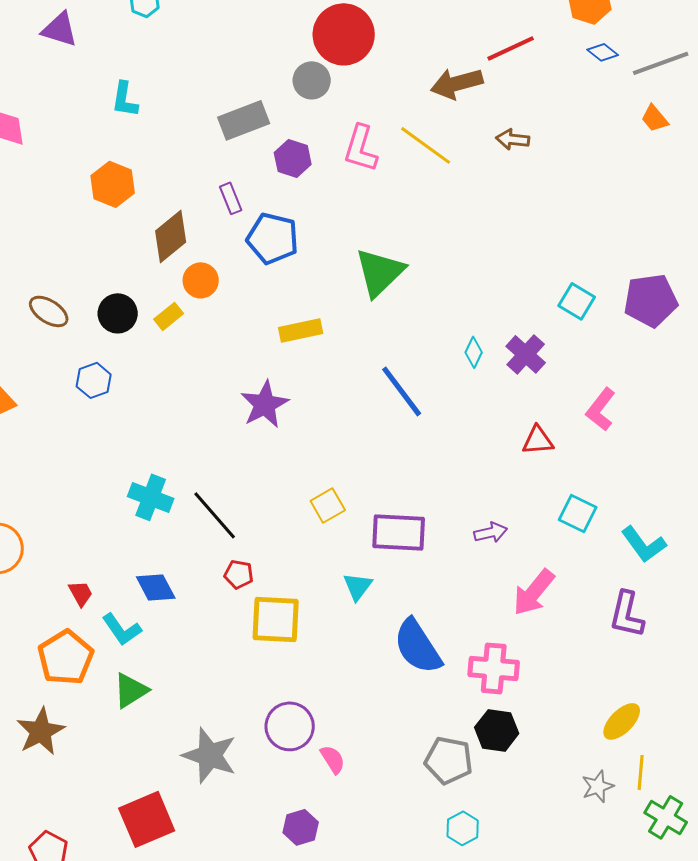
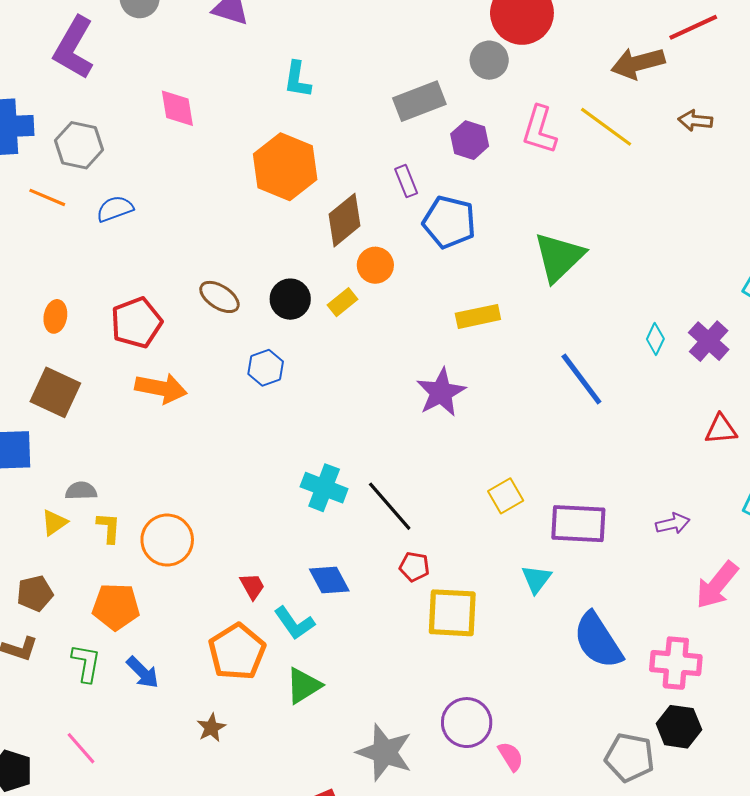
orange hexagon: (113, 184) -> (285, 167), size x1.4
brown star: (41, 731) -> (211, 728), size x0.6

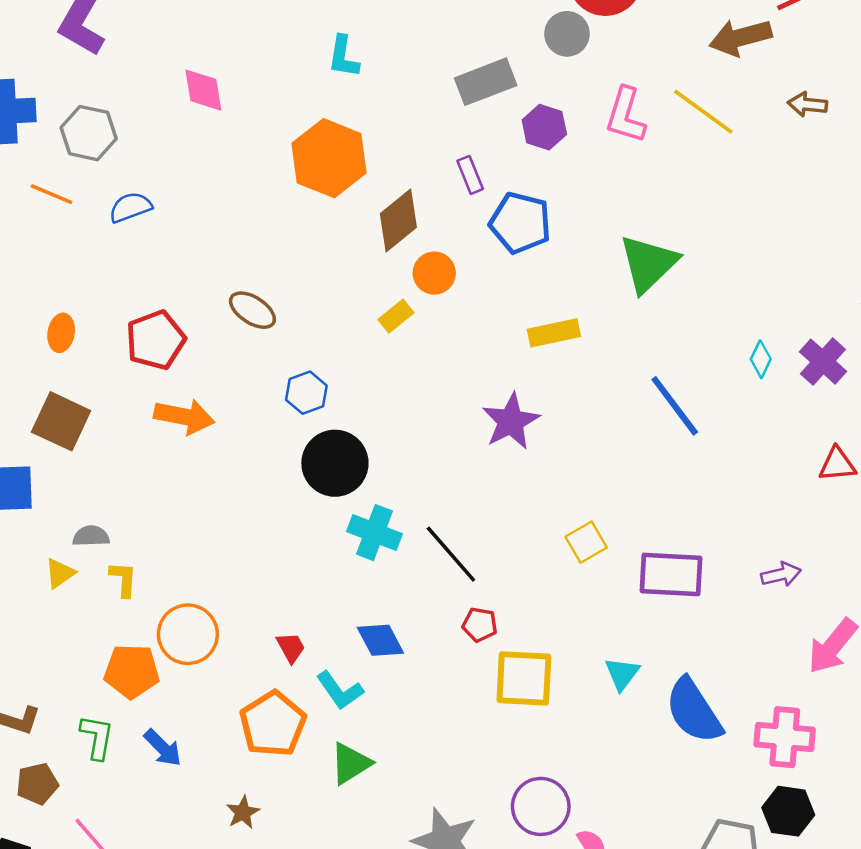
black circle: (290, 299) -> (335, 463), moved, size x1.4
orange circle: (167, 540) -> (188, 634), moved
cyan triangle: (536, 579) -> (622, 674), moved
brown pentagon: (35, 593) -> (37, 784), moved

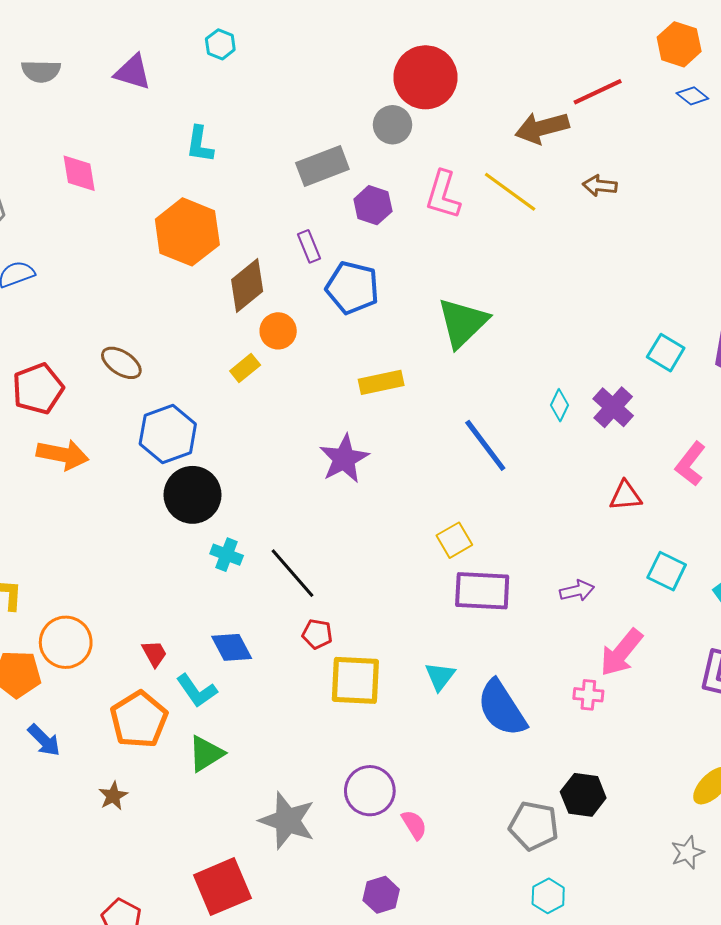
blue hexagon: (306, 393) -> (168, 434), size x1.6
cyan cross: (374, 533) -> (227, 555), size x0.7
yellow square: (586, 542) -> (454, 540), moved
pink cross: (785, 737) -> (588, 695), moved, size x0.6

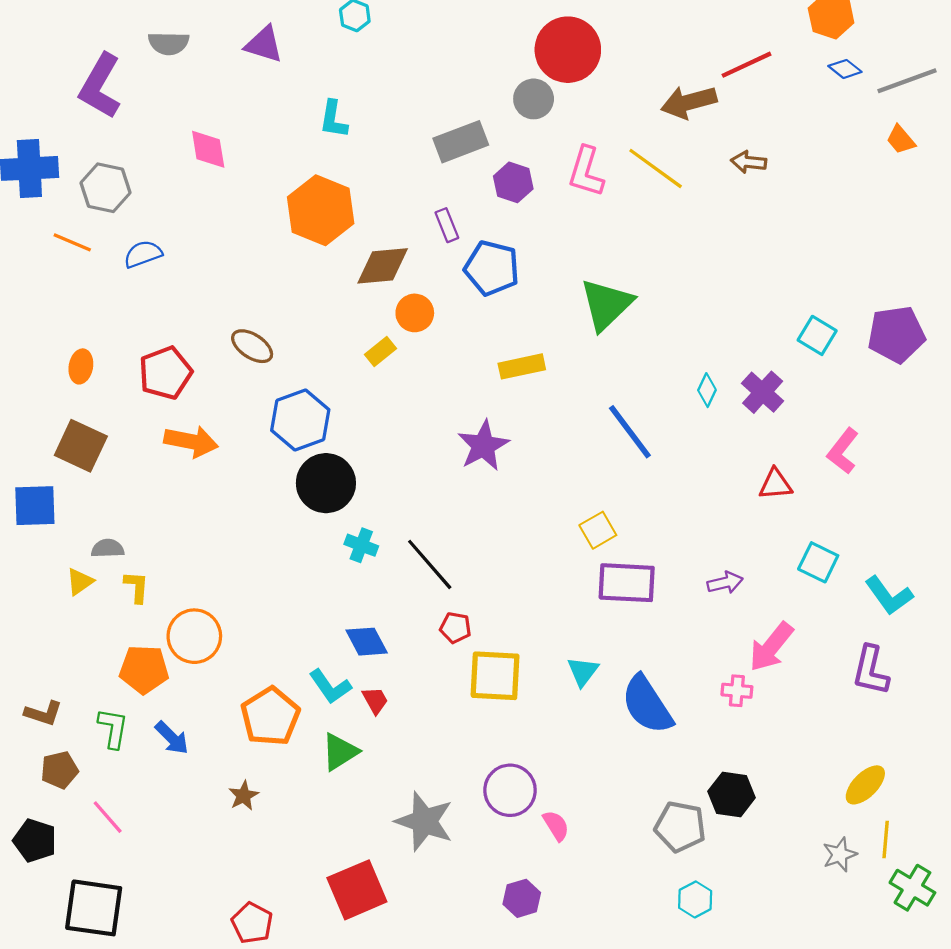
brown diamond: (247, 286) -> (383, 266), turned 34
red trapezoid: (154, 654) -> (375, 700), moved

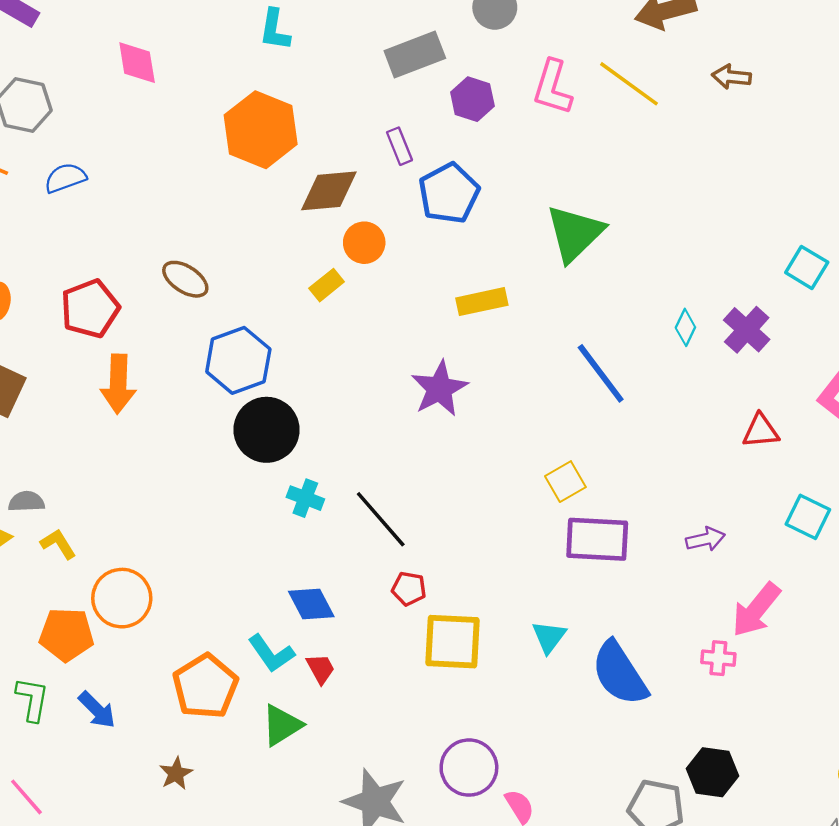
blue pentagon: (492, 268) -> (449, 193), turned 30
orange arrow: (191, 441) -> (118, 384), turned 81
yellow L-shape: (137, 587) -> (58, 544), turned -36

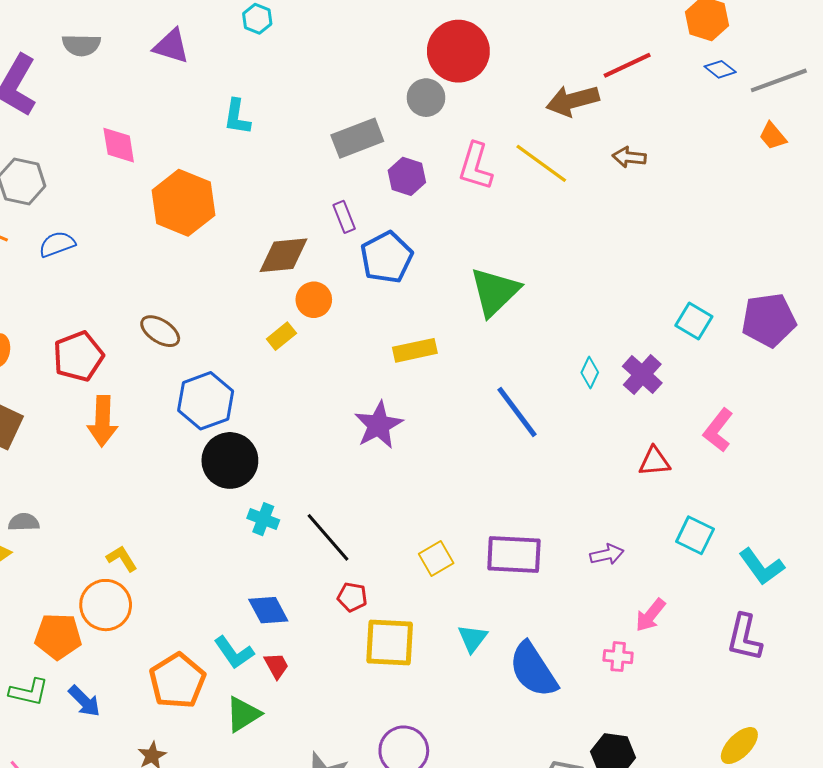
orange hexagon: (261, 130) -> (183, 203), moved
yellow square: (565, 482) -> (436, 559), moved
yellow L-shape: (58, 544) -> (122, 559), moved
pink arrow: (756, 610) -> (650, 615), size x0.7
green L-shape: (32, 699) -> (29, 692), turned 93

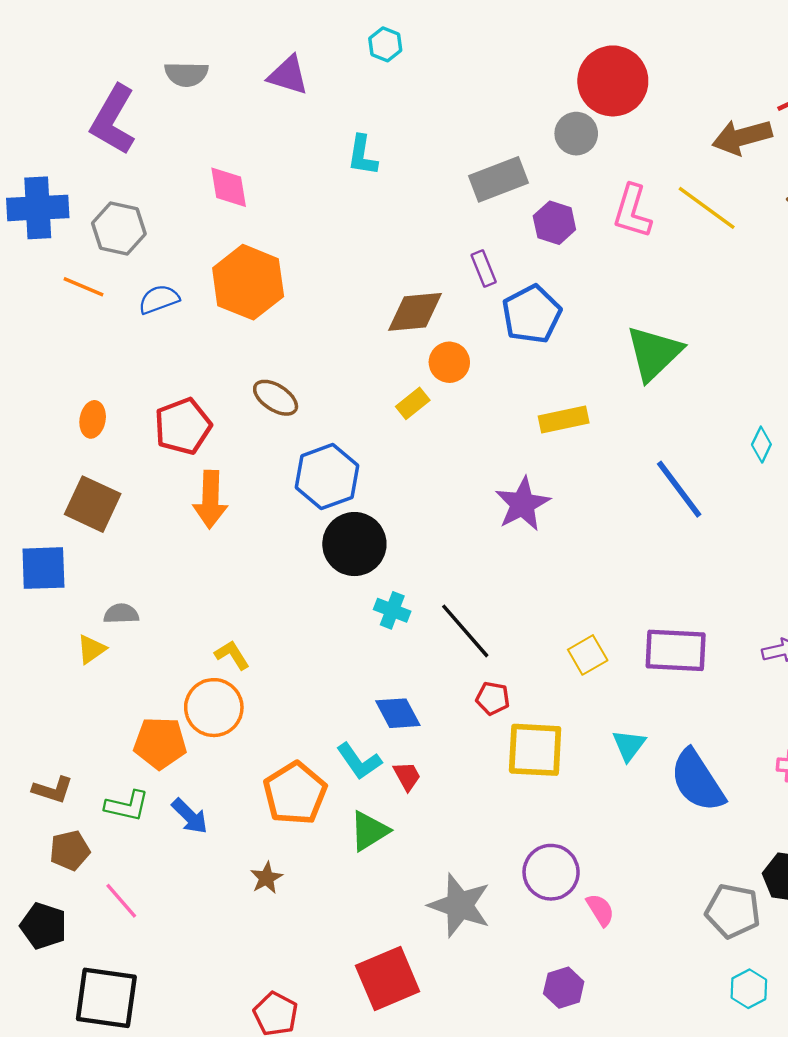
orange hexagon: (183, 203) -> (248, 282), moved

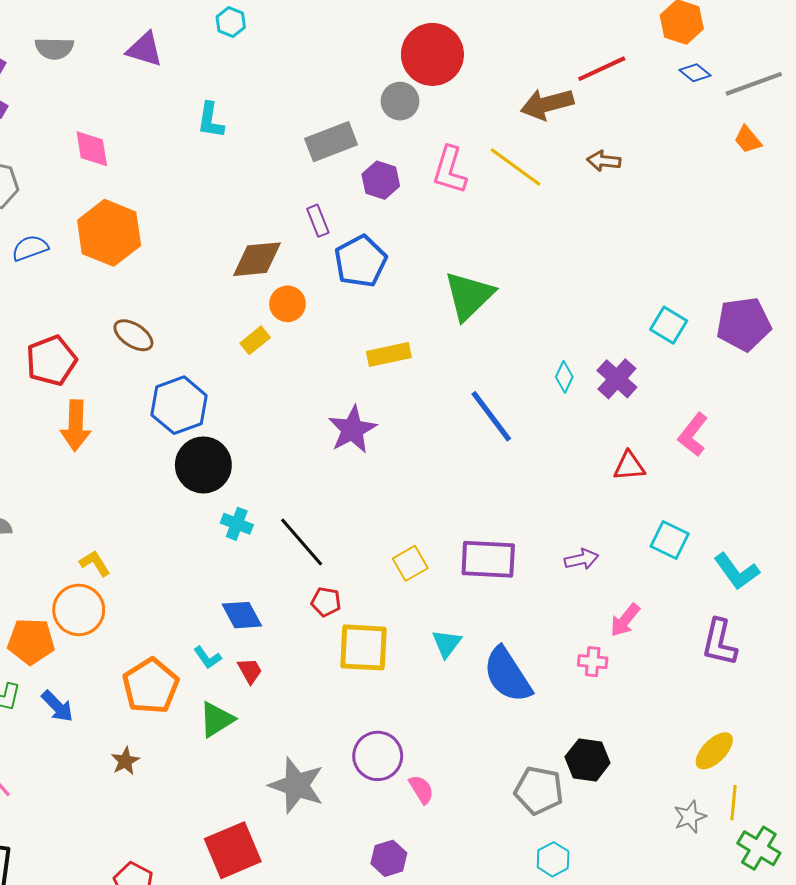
cyan L-shape: (359, 761) -> (207, 658), size x0.7

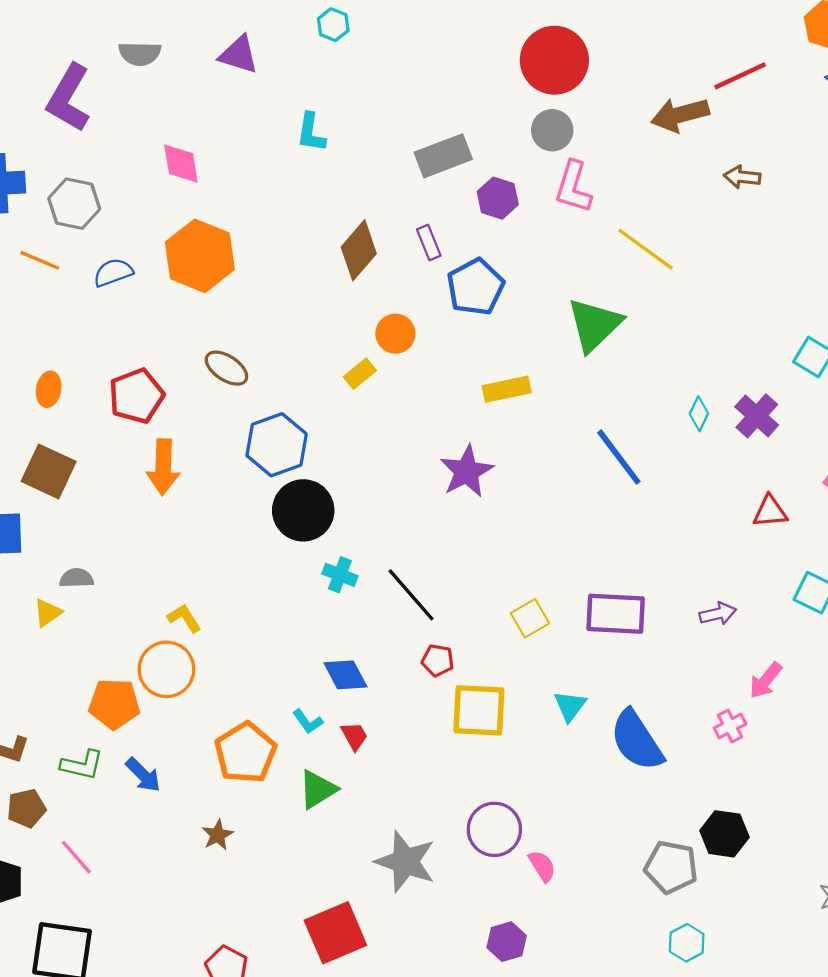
gray circle: (400, 101) -> (552, 130), moved
yellow line: (516, 167) -> (646, 249), moved
brown diamond: (257, 259) -> (359, 250), moved, turned -44
pink cross: (593, 662) -> (730, 726), turned -32

